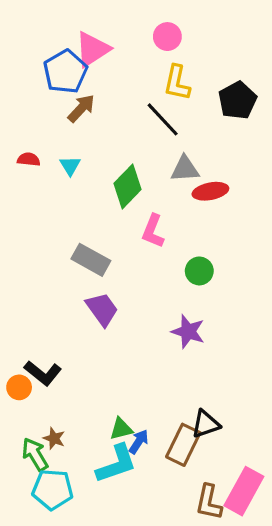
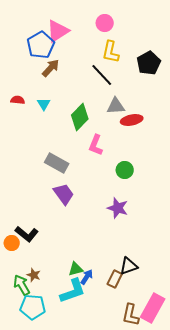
brown rectangle: (183, 445) -> (115, 279), size x0.7

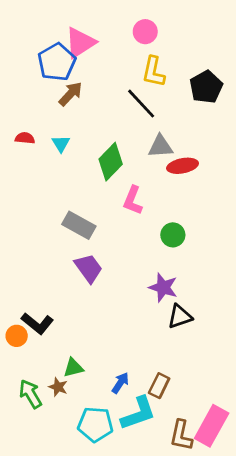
black triangle: (129, 266) -> (180, 316), moved
green triangle: (76, 269) -> (73, 368), moved
brown star: (34, 275) -> (58, 387), moved
cyan L-shape: (73, 291) -> (138, 413), moved
cyan pentagon: (33, 307) -> (95, 424), moved

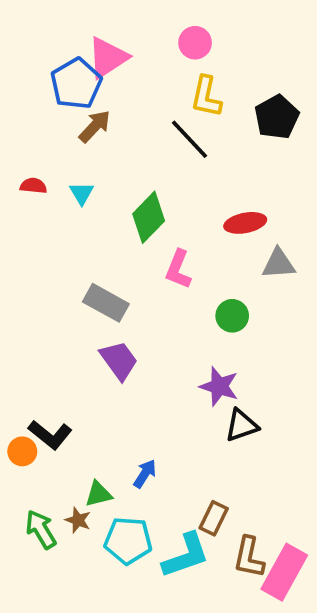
gray triangle: (160, 146) -> (279, 264), moved
blue arrow: (120, 383) -> (145, 474), moved
cyan pentagon: (95, 424) -> (128, 541), moved
brown L-shape: (181, 435) -> (249, 557), moved

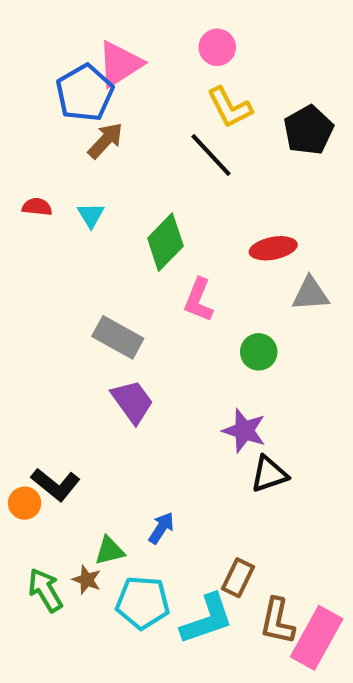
yellow L-shape: (206, 97) -> (230, 107), turned -39

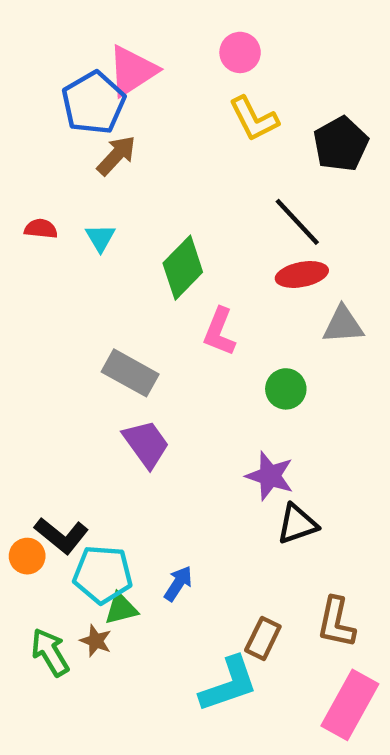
black line: (211, 155) -> (297, 222), moved
cyan pentagon: (143, 603) -> (103, 574), moved
brown L-shape: (277, 621) -> (336, 622), moved

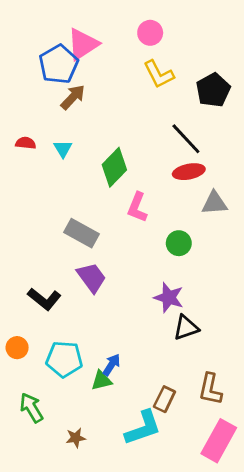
black L-shape: (61, 535) -> (44, 299), moved
green triangle: (121, 609) -> (101, 381), moved
brown star: (96, 641) -> (76, 438), moved, turned -30

